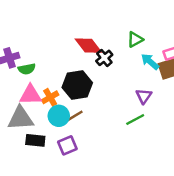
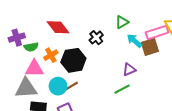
red diamond: (88, 46) -> (58, 27), moved
purple triangle: (144, 96) -> (129, 70), turned 32
orange cross: (50, 97) -> (51, 55), moved

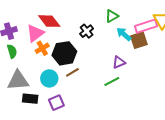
green semicircle: (31, 47) -> (12, 51), moved, turned -96
pink triangle: (34, 69) -> (35, 33), moved, turned -36
brown line: (71, 86) -> (72, 72), moved

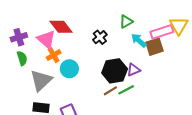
pink triangle: (35, 33) -> (46, 39), turned -42
black hexagon: (64, 53) -> (115, 71), moved
brown line: (72, 72) -> (110, 91), moved
cyan circle: (49, 78) -> (69, 69), moved
gray triangle: (18, 80) -> (41, 80), moved, turned -40

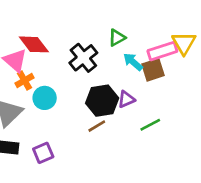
black cross: (100, 37) -> (83, 58), size x1.5
green line: (126, 90) -> (150, 125), moved

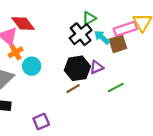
black cross: (83, 58) -> (81, 34), moved
purple square: (43, 153) -> (41, 122), moved

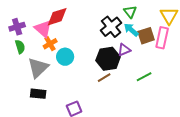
green triangle: (89, 18) -> (130, 12), moved, turned -40
red diamond: (23, 24) -> (57, 17), turned -70
pink rectangle: (125, 29) -> (162, 38), moved, turned -60
purple triangle: (97, 67) -> (124, 50), moved

